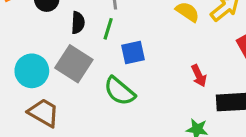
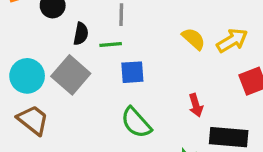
green line: (108, 29) -> (111, 44), turned 60
green semicircle: (119, 91) -> (136, 123), moved

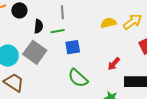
yellow semicircle: (194, 39) -> (109, 23), turned -49
red arrow: (196, 105) -> (114, 64), turned 64

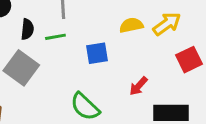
blue square: (73, 47) -> (97, 53), moved

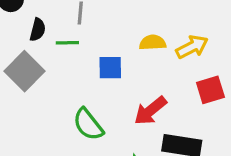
red arrow: (138, 86) -> (150, 111), size x1.5

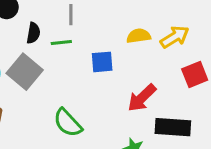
green semicircle: (88, 124) -> (68, 123), moved

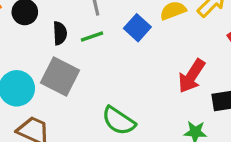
blue square: (102, 62) -> (137, 28), moved, turned -30

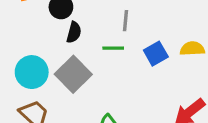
black semicircle: (60, 33) -> (74, 32), moved

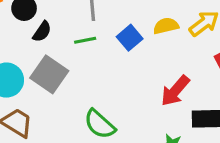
black semicircle: (74, 32) -> (42, 32), turned 30

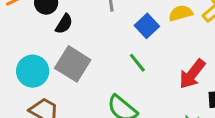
green line: (85, 40) -> (137, 63), moved, turned 65

